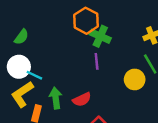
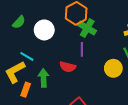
white circle: (19, 67) -> (44, 30), moved
red semicircle: (82, 99) -> (68, 67), moved, turned 35

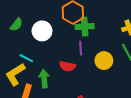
green cross: (87, 28) -> (85, 27), turned -30
yellow circle: (113, 68) -> (104, 61), moved

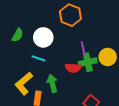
green cross: (85, 27) -> (88, 62), moved
cyan line: (26, 58) -> (38, 58), moved

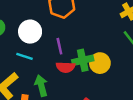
purple line: (83, 48) -> (59, 46), moved
yellow circle: (108, 57) -> (100, 63), moved

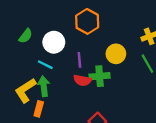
yellow circle: (100, 63) -> (116, 54), moved
green arrow: (41, 86) -> (44, 86), moved

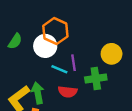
orange hexagon: (87, 21) -> (55, 31), moved
cyan line: (45, 65) -> (59, 69), moved
red semicircle: (82, 80) -> (68, 92), moved

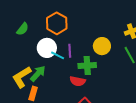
white circle: (45, 46) -> (47, 48), moved
red semicircle: (68, 92) -> (78, 81), moved
green arrow: (38, 93) -> (38, 74), turned 48

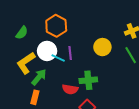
green cross: (87, 65) -> (88, 80), moved
yellow L-shape: (22, 77) -> (26, 63), moved
red semicircle: (78, 81) -> (70, 89), moved

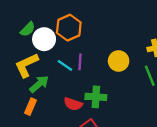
white circle: (47, 51) -> (44, 39), moved

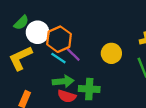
orange hexagon: (69, 28) -> (59, 39), moved
purple line: (80, 62) -> (73, 54), turned -49
green arrow: (39, 84) -> (63, 81), moved, turned 36

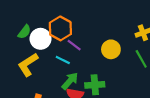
orange hexagon: (59, 39) -> (60, 28), moved
purple line: (73, 54) -> (74, 45), moved
green arrow: (63, 81) -> (70, 81), turned -36

